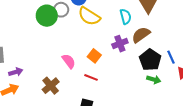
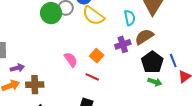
brown cross: (51, 86) -> (35, 85), moved, turned 36

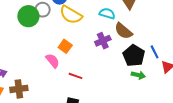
cyan semicircle: (130, 18) -> (107, 13), turned -56
brown semicircle: (144, 37) -> (123, 31), turned -102
orange square: (97, 56) -> (65, 46), moved

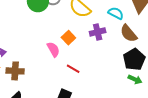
purple cross: (103, 41) -> (98, 32), moved

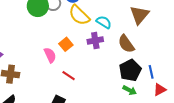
cyan semicircle: (116, 13) -> (104, 22), moved

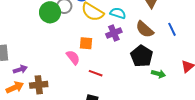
orange square: (66, 44) -> (86, 43), turned -32
black pentagon: (130, 70) -> (142, 56), moved
blue line: (151, 72) -> (172, 29), moved

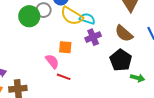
cyan semicircle: (118, 13) -> (87, 19), moved
red line: (96, 73) -> (64, 77), moved

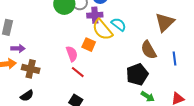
yellow semicircle: (72, 16) -> (102, 30), moved
purple cross: (93, 37) -> (95, 15), moved

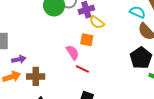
cyan semicircle: (119, 24) -> (137, 12), moved
yellow semicircle: (102, 30) -> (97, 22), size x0.7

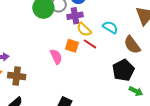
cyan semicircle: (137, 12) -> (110, 27), moved
red line: (82, 69) -> (90, 44), moved

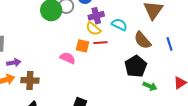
purple cross: (75, 16) -> (96, 16), moved
red line: (90, 44) -> (101, 43), turned -32
pink semicircle: (56, 57) -> (68, 58), turned -35

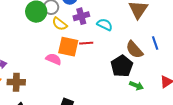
yellow semicircle: (93, 29) -> (60, 24), moved
brown semicircle: (142, 40) -> (134, 50), moved
orange square: (83, 46) -> (68, 47), size x1.5

